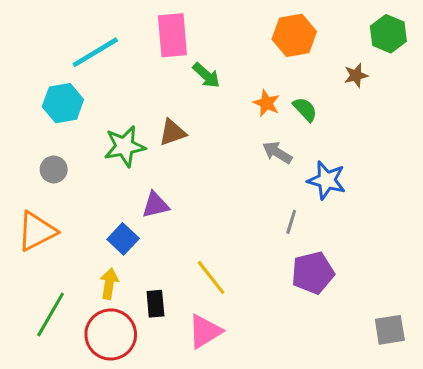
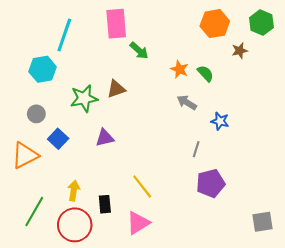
orange hexagon: (294, 35) -> (215, 24), moved
cyan line: (95, 52) -> (64, 35), turned -40
blue star: (327, 180) -> (220, 121), size x0.7
blue square: (123, 239) -> (58, 139), moved

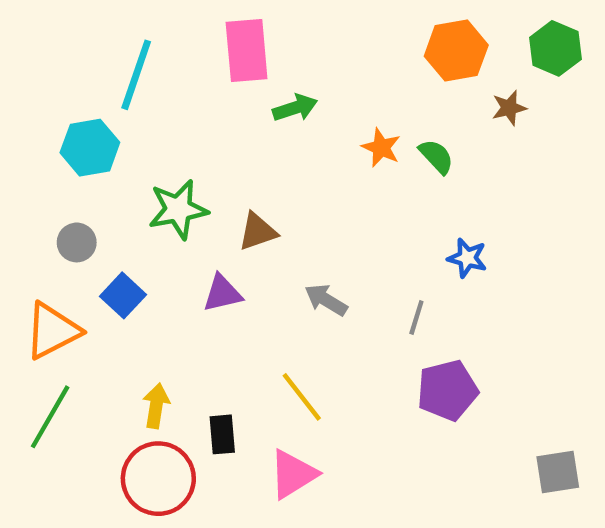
green arrow: (139, 51) -> (295, 108), turned -60
brown triangle: (116, 89) -> (258, 231), moved
gray arrow: (187, 102) -> (326, 300), moved
green line: (34, 211) -> (50, 417), moved

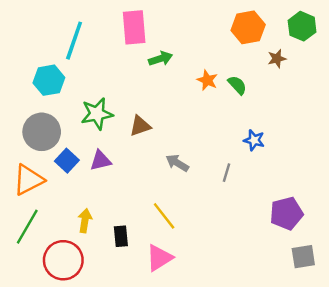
gray circle: (77, 242) -> (42, 132), size x1.8
purple triangle: (222, 293) -> (100, 161), moved
purple pentagon: (447, 390) -> (286, 213), moved
red circle: (158, 479) -> (63, 260), moved

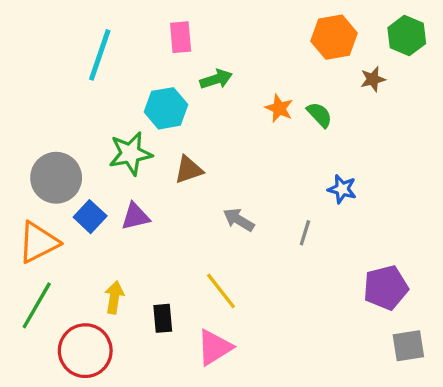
pink rectangle: (134, 27) -> (181, 37), size x0.7
cyan hexagon: (49, 80) -> (166, 108), moved

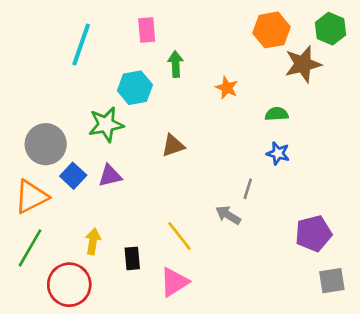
green arrow: (216, 79) -> (176, 64), turned -75
brown star: (373, 79) -> (303, 64), size x1.8
green semicircle: (320, 115) -> (277, 114), moved, turned -50
brown triangle: (189, 170) -> (173, 146), moved
gray arrow: (239, 220) -> (228, 215), moved

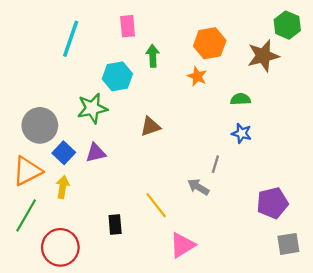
orange hexagon: (271, 30) -> (210, 43), moved
yellow arrow: (93, 241) -> (63, 187), moved
pink triangle: (174, 282) -> (182, 245), moved

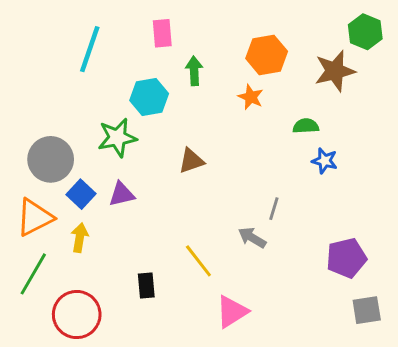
blue star: (242, 133) -> (325, 161), moved

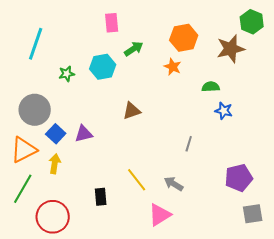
cyan line: (90, 49) -> (36, 44), moved
green arrow: (194, 71) -> (134, 49), turned 60
green star: (117, 138) -> (67, 74), moved, size x0.6
gray arrow: (252, 238) -> (174, 184), moved

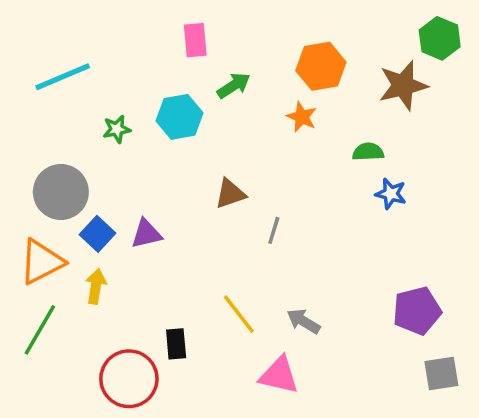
cyan line: (36, 44) -> (63, 77), turned 48
gray line: (189, 144) -> (274, 230), moved
pink triangle: (160, 215) -> (279, 375), turned 45
red circle: (53, 217) -> (129, 379), moved

